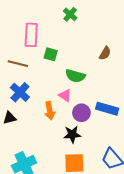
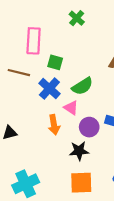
green semicircle: (75, 76) -> (82, 86), turned -48
blue cross: (20, 92) -> (49, 88), moved

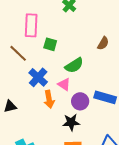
brown line: (19, 73) -> (18, 53), turned 30
blue cross: (49, 88) -> (38, 77), moved

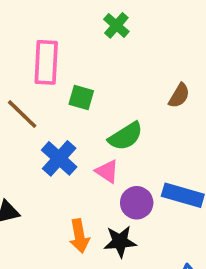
orange arrow: (49, 99) -> (79, 236), moved

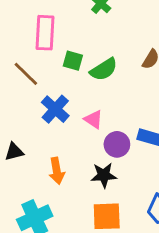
green semicircle: (126, 136) -> (104, 69), moved
orange arrow: (79, 236) -> (57, 171), moved

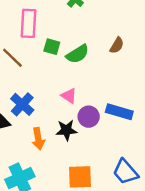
blue cross: (55, 109) -> (22, 104), moved
black star: (104, 175) -> (66, 130), moved

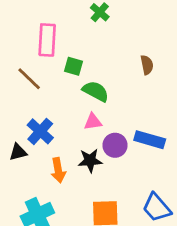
brown semicircle: (117, 45) -> (147, 65), turned -42
green semicircle: (78, 54) -> (96, 91), moved, turned -120
pink triangle: (69, 96) -> (93, 122), turned -42

